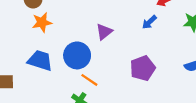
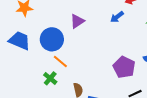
purple pentagon: (143, 68) -> (124, 67), moved, turned -30

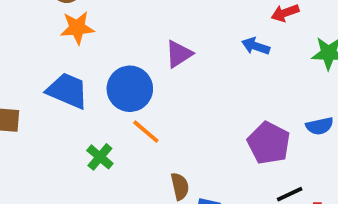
blue arrow: (117, 17) -> (256, 46), turned 56
green cross: (50, 78) -> (100, 157), moved

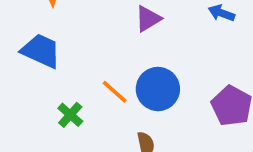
blue circle: (130, 89) -> (158, 89), moved

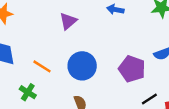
orange line: (115, 92) -> (42, 66), moved

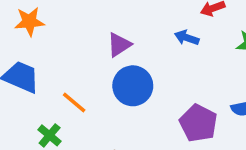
blue circle: (82, 66) -> (133, 86), moved

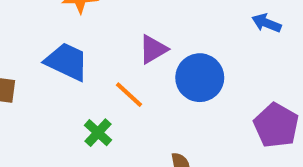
purple triangle: (119, 45) -> (153, 49), moved

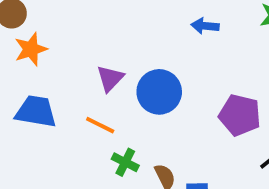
green cross: (98, 133) -> (125, 162), moved

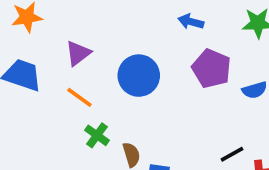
purple triangle: (110, 78) -> (78, 53), moved
purple pentagon: (240, 115) -> (211, 69), moved

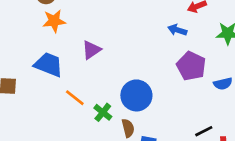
blue circle: (139, 76) -> (136, 95), moved
orange line: (79, 97) -> (75, 98), moved

